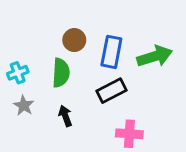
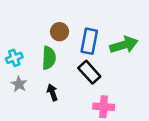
black rectangle: (111, 91) -> (89, 72), turned 75

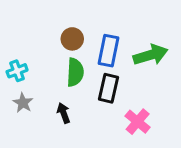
green semicircle: (49, 58) -> (75, 72), moved
black rectangle: (89, 72) -> (109, 88), turned 55
pink cross: (104, 107) -> (138, 122), moved, turned 36

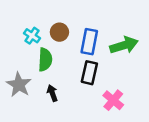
cyan cross: (17, 71) -> (32, 36), moved, turned -35
green semicircle: (75, 72) -> (45, 60), moved
gray star: (23, 103) -> (19, 85), size x1.5

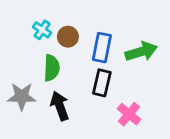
cyan cross: (32, 36) -> (42, 30), moved
gray star: (19, 85) -> (22, 96), turned -30
black arrow: (52, 93) -> (60, 106), size x1.5

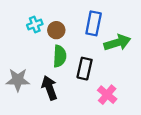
cyan cross: (42, 30) -> (35, 25), turned 35
blue rectangle: (102, 48) -> (94, 23), moved
green semicircle: (52, 68) -> (60, 56), moved

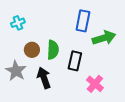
cyan cross: (35, 25) -> (18, 23), moved
brown circle: (56, 30) -> (32, 50), moved
gray star: (18, 80) -> (16, 71), turned 30

